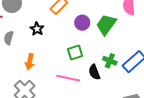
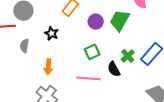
green cross: (110, 61) -> (128, 56), turned 32

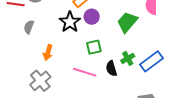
purple circle: (96, 22) -> (92, 17), moved
black star: (51, 33) -> (70, 22), moved, size x1.5

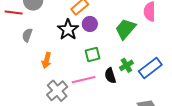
pink line: (85, 72) -> (84, 80), turned -30
gray cross: (40, 81) -> (57, 91), moved

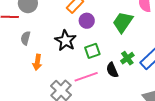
black star: (68, 30) -> (66, 41), moved
orange arrow: (47, 60) -> (37, 62), moved

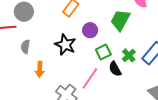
purple circle: (87, 21) -> (90, 30), moved
green square: (92, 51) -> (103, 52), moved
pink line: (86, 77) -> (90, 78), turned -30

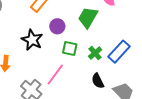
green square: (103, 52) -> (70, 49), turned 35
black semicircle: (115, 69) -> (98, 81), moved

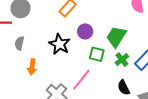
green trapezoid: (88, 17) -> (116, 37), moved

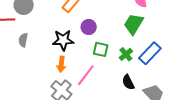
green trapezoid: (116, 37) -> (134, 24), moved
black star: (59, 44) -> (63, 40), turned -30
orange arrow: (32, 67) -> (61, 64), moved

